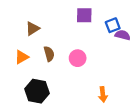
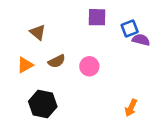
brown triangle: (33, 29) -> (38, 32), turned -48
brown semicircle: (49, 54) -> (57, 61), turned 80
orange arrow: (103, 94) -> (131, 108), moved, turned 32

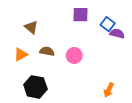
blue square: (130, 28) -> (108, 24), turned -32
brown semicircle: (57, 61) -> (47, 51), turned -144

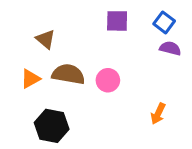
blue square: (108, 24) -> (164, 22), moved
brown semicircle: (47, 51) -> (68, 74), size x1.5
orange arrow: (109, 90) -> (158, 114), moved

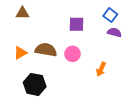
purple square: (117, 21) -> (77, 24), moved
brown triangle: (46, 39) -> (22, 13), moved, turned -40
orange arrow: (158, 114) -> (101, 69), moved

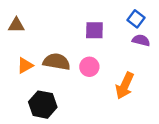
brown triangle: (22, 13) -> (16, 25), moved
orange arrow: (101, 69) -> (125, 86), size x1.5

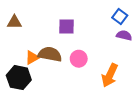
purple square: (94, 30) -> (66, 27), moved
orange triangle: (25, 66) -> (32, 58), moved
black hexagon: (43, 105) -> (19, 78), moved

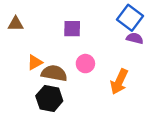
blue square: (120, 17) -> (130, 18), size x1.5
brown semicircle: (50, 54) -> (54, 73), moved
black hexagon: (19, 78) -> (49, 98), moved

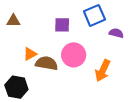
blue square: (130, 18) -> (94, 15), moved, turned 30
pink circle: (85, 64) -> (74, 55), size x1.5
black hexagon: (49, 98) -> (16, 87), moved

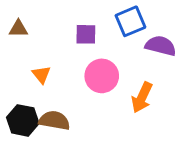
purple semicircle: (116, 33) -> (161, 46), size x1.5
orange triangle: (30, 54) -> (41, 74), turned -40
brown semicircle: (47, 63) -> (54, 120), moved

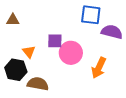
blue square: (130, 21) -> (91, 15), turned 30
purple square: (86, 34) -> (55, 41), moved
black hexagon: (23, 120) -> (16, 70), moved

